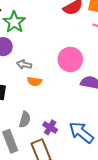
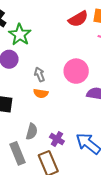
gray arrow: (24, 64) -> (40, 75), moved, turned 56

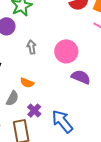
orange semicircle: (41, 93) -> (27, 83), moved

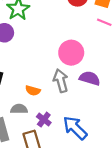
gray arrow: (32, 47) -> (61, 81), moved, size x1.5
gray semicircle: (12, 98) -> (19, 109), turned -112

